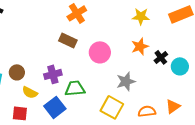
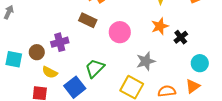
cyan circle: (180, 66) -> (200, 63), moved
purple cross: (53, 74) -> (60, 42), moved
green trapezoid: (75, 88) -> (95, 68), turned -40

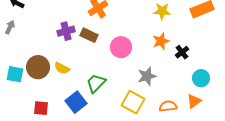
purple cross: (60, 42) -> (66, 31), moved
brown circle: (37, 52) -> (38, 67), size x1.5
yellow semicircle: (50, 72) -> (62, 68), moved

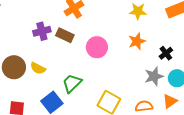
black cross: (182, 52) -> (166, 53), moved
gray star: (147, 76) -> (154, 76), moved

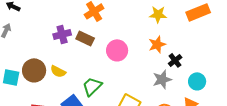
black cross: (166, 53) -> (175, 60), moved
gray star: (154, 76) -> (162, 79), moved

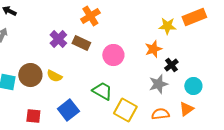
yellow star: (158, 14) -> (167, 26), moved
purple cross: (62, 34) -> (58, 39), turned -30
green trapezoid: (92, 86) -> (102, 91), moved, turned 75

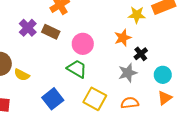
yellow semicircle: (54, 76) -> (22, 75), moved
green trapezoid: (102, 91) -> (77, 69), moved
orange triangle: (186, 109) -> (165, 98), moved
blue square: (68, 110) -> (53, 99), moved

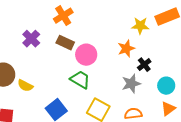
brown rectangle: (51, 32) -> (65, 43), moved

